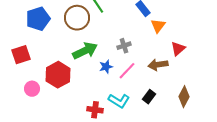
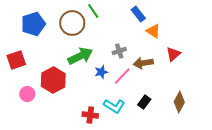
orange triangle: (158, 26) -> (153, 31), turned -35
brown arrow: (158, 65) -> (143, 63), moved

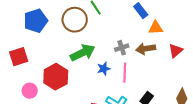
orange triangle: (153, 31) -> (156, 28), turned -35
brown arrow: (143, 63) -> (146, 49), moved
pink line: (122, 76) -> (125, 73), turned -42

